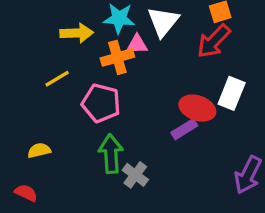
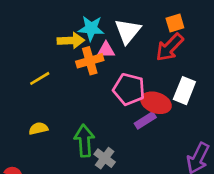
yellow arrow: (77, 33) -> (71, 41), moved
pink pentagon: (101, 103) -> (129, 89), moved
yellow semicircle: (39, 150) -> (38, 128), moved

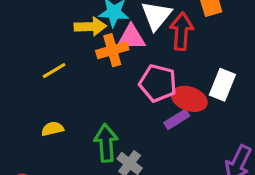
red arrow: (170, 47) -> (181, 31), moved, turned 140
pink triangle: (106, 50) -> (131, 38), size x1.4

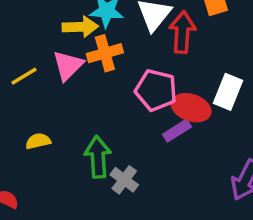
pink triangle: (131, 38) -> (68, 65), moved, turned -44
yellow line: (54, 71) -> (24, 76), moved

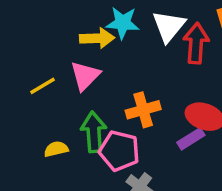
orange cross: (105, 53) -> (143, 110), moved
pink pentagon: (156, 90) -> (119, 151), moved
green arrow: (98, 157) -> (94, 132), moved

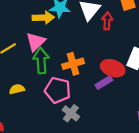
red arrow: (196, 43) -> (107, 21), size x0.7
green arrow: (94, 132) -> (41, 60), moved

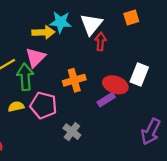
red arrow: (107, 21) -> (100, 41), moved
green arrow: (41, 60) -> (25, 77), moved
pink pentagon: (58, 90) -> (43, 105), moved

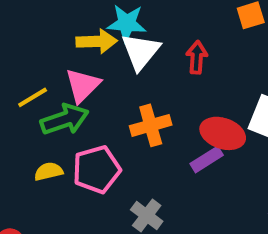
white triangle: (91, 24) -> (141, 51), moved
green arrow: (25, 77) -> (65, 119), turned 75
pink pentagon: (43, 105) -> (97, 169), turned -30

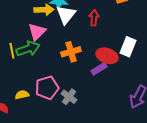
yellow line: (33, 97) -> (12, 51), moved, turned -70
pink pentagon: (97, 169) -> (47, 88), moved
yellow semicircle: (49, 171) -> (22, 95), moved

